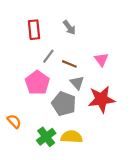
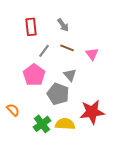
brown line: (69, 64) -> (67, 48), moved
red star: (101, 99) -> (92, 112), moved

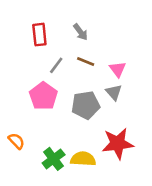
gray triangle: (70, 75) -> (114, 92), moved
gray pentagon: (58, 94) -> (86, 105), moved, turned -30

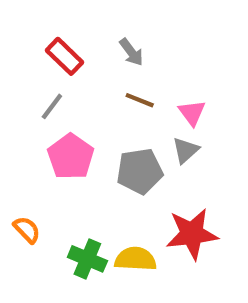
red rectangle: (39, 35) -> (64, 56), turned -40
gray line: (56, 65) -> (52, 106), moved
gray triangle: (114, 92) -> (186, 150), turned 30
green cross: (54, 159) -> (87, 259), turned -30

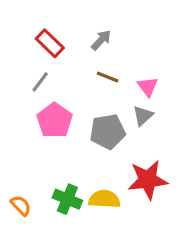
gray arrow: (131, 52) -> (101, 40), turned -100
orange semicircle: (27, 230) -> (21, 206), moved

